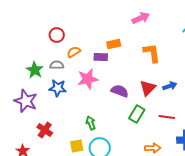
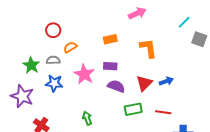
purple rectangle: (101, 57) -> (110, 66), moved
pink star: (88, 79) -> (84, 74), turned -30
green rectangle: (137, 114) -> (133, 109), turned 48

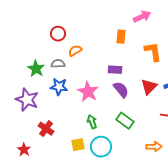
orange rectangle: (110, 39) -> (121, 37), moved, turned -72
pink star: (84, 74) -> (88, 92), moved
purple semicircle: (116, 86) -> (121, 90), turned 30
green rectangle: (133, 109) -> (125, 121), moved, turned 48

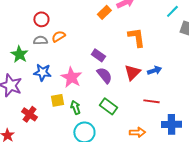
orange rectangle: (121, 37) -> (104, 12), moved, turned 40
gray semicircle: (58, 64) -> (40, 40), moved
purple rectangle: (115, 70) -> (98, 55), turned 32
yellow square: (78, 145) -> (57, 100), moved

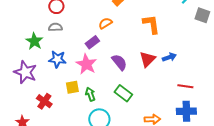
orange semicircle: (58, 36) -> (105, 23), moved
purple rectangle: (98, 55) -> (92, 42), moved, turned -72
red line: (151, 101) -> (185, 86), moved

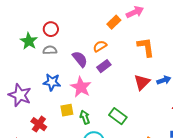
green star: (34, 41) -> (29, 41), moved
purple rectangle: (92, 42) -> (104, 66), moved
purple semicircle: (119, 62) -> (80, 59), moved

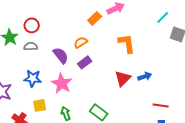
yellow square: (67, 110) -> (40, 105), moved

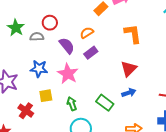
red circle: (32, 25) -> (50, 23), moved
blue arrow: (145, 76) -> (129, 93), moved

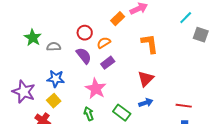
red circle: (50, 23) -> (85, 33), moved
pink star: (68, 74) -> (96, 89), moved
yellow square: (46, 96) -> (54, 101), moved, turned -32

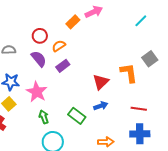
gray square: (201, 35) -> (150, 59), moved, turned 35
orange L-shape: (150, 44) -> (129, 73), moved
pink star: (96, 89) -> (37, 92), moved

